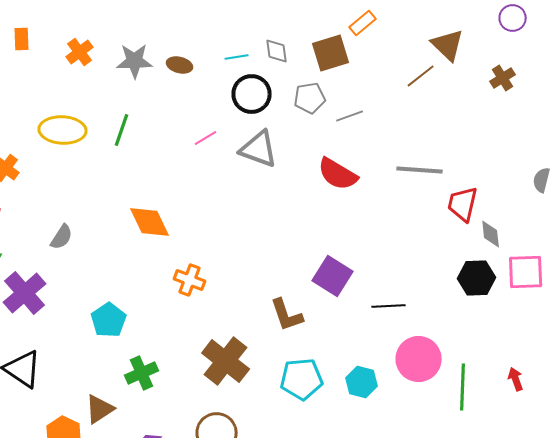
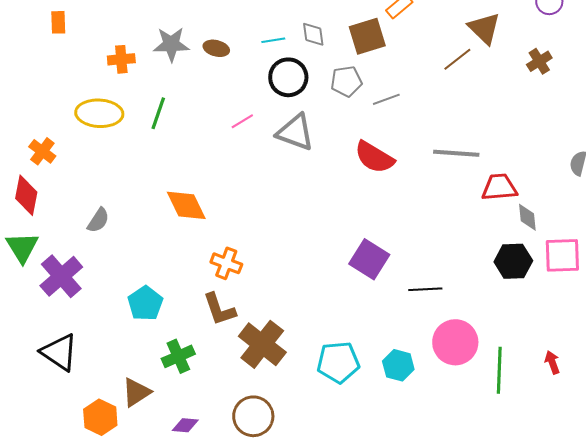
orange cross: (80, 52) -> (121, 59), moved, turned 32
red trapezoid: (463, 204) -> (499, 187), turned 72
brown L-shape: (287, 315) -> (219, 309), moved

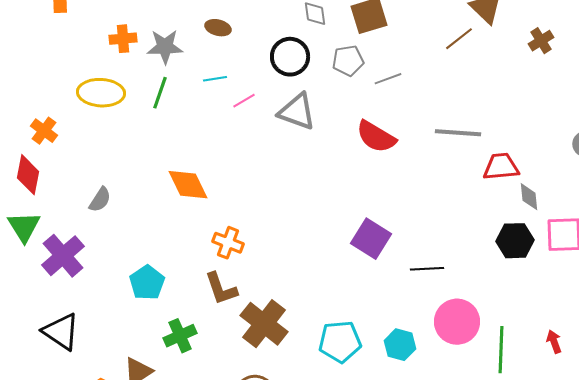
cyan line: (273, 40) -> (215, 79), moved
gray star: (171, 44) -> (165, 47), moved

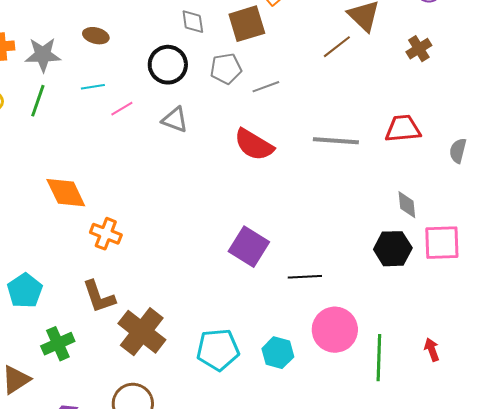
gray triangle: (297, 112) -> (175, 120), size x0.7
red trapezoid: (501, 167) -> (403, 129), moved
orange cross: (228, 243) -> (106, 234), moved

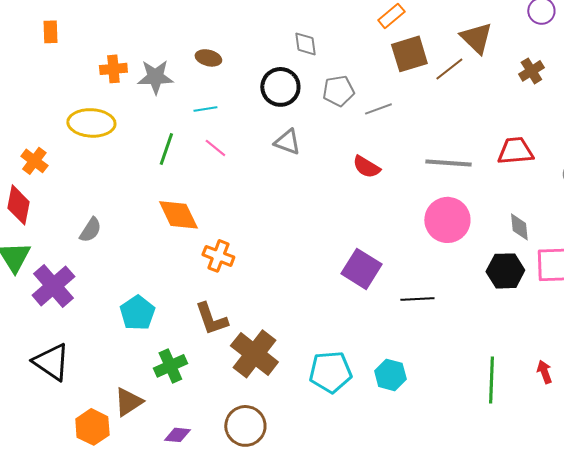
brown square: (247, 24) -> (409, 54), moved
green line: (38, 101) -> (166, 149), moved
pink line: (122, 109) -> (215, 148), moved, turned 70
red semicircle: (254, 145) -> (366, 167), size x0.7
pink circle: (335, 330) -> (447, 220), moved

